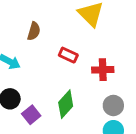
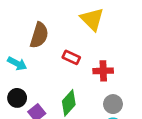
brown semicircle: (34, 31) -> (39, 35), size x1.5

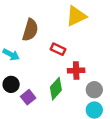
yellow triangle: (92, 19) -> (76, 16), turned 50
red cross: (103, 71) -> (76, 71), moved

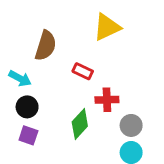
black circle: (11, 84) -> (27, 107), moved
purple square: (28, 97) -> (28, 135), moved, turned -32

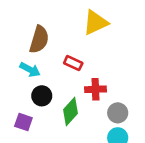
cyan arrow: (20, 78) -> (30, 70), moved
black circle: (27, 107) -> (42, 96), moved

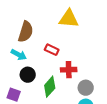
yellow triangle: (95, 23) -> (69, 19), turned 30

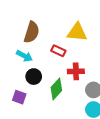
yellow triangle: (69, 19) -> (77, 32), moved

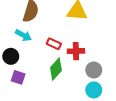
red rectangle: (58, 51) -> (54, 44), moved
black circle: (34, 77) -> (11, 56), moved

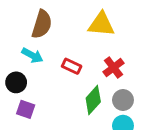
red cross: (76, 51) -> (114, 68), moved, turned -35
green diamond: (56, 69) -> (93, 100), moved

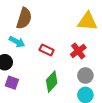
yellow triangle: (101, 24) -> (87, 21), moved
green diamond: (93, 100) -> (52, 82), moved

